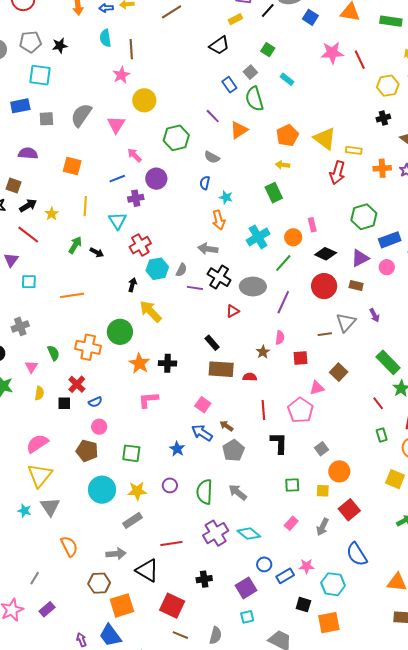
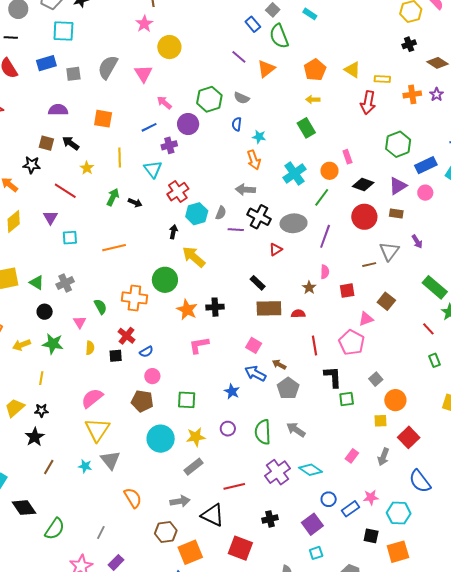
green hexagon: (176, 138) -> (209, 99), moved
yellow triangle: (325, 139) -> (352, 70), size x0.7
black arrow: (28, 206) -> (71, 143), moved, turned -108
green square: (292, 485) -> (347, 399), moved

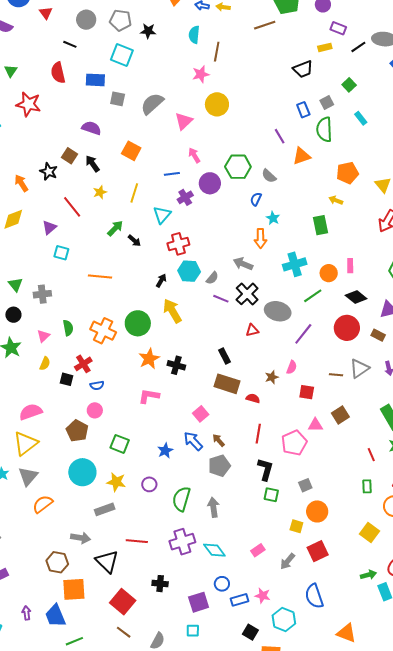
purple cross: (169, 145) -> (185, 197), turned -35
gray arrow: (296, 430) -> (213, 507), turned 30
orange semicircle: (133, 498) -> (43, 504), moved, turned -115

